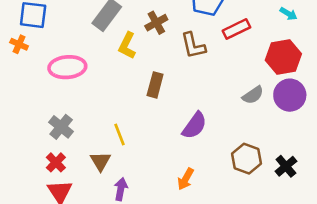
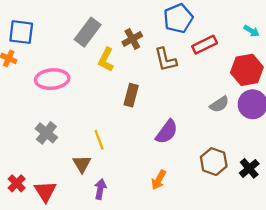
red cross: (56, 162) -> (17, 183), moved

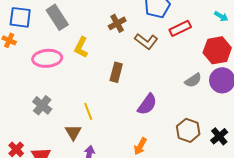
gray rectangle: (88, 32) -> (57, 17), moved, turned -70
yellow L-shape: (106, 60) -> (81, 47), moved
brown L-shape: (166, 60) -> (146, 41), turned -40

